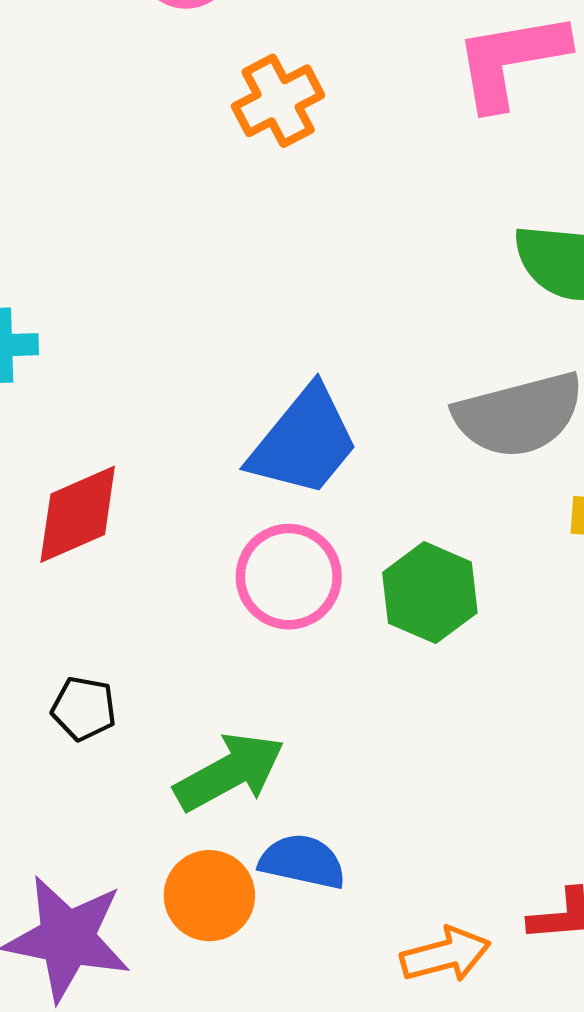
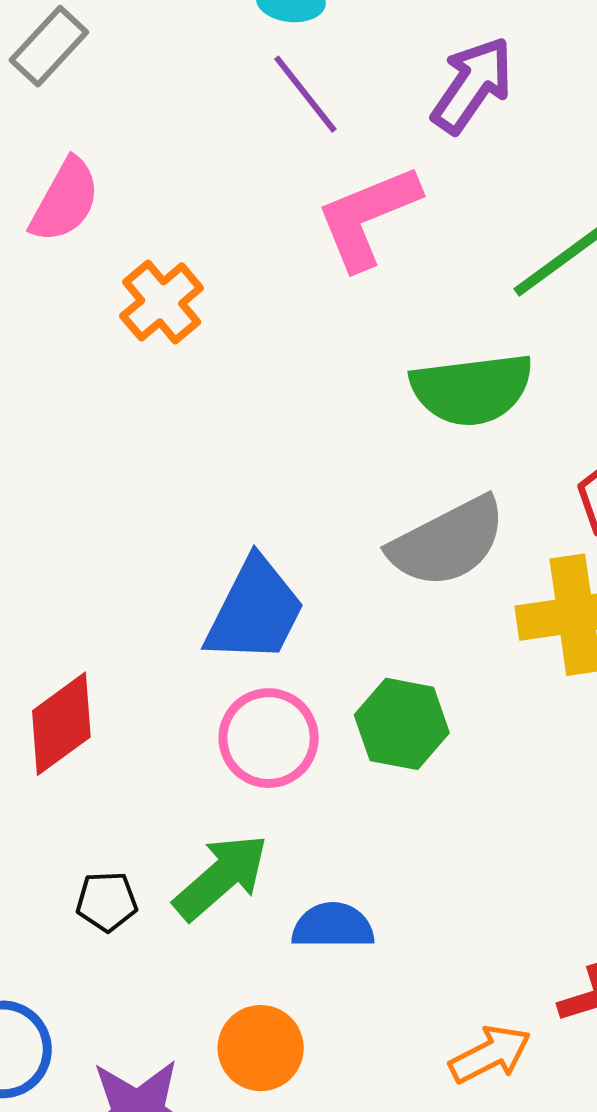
green arrow: (230, 772) -> (221, 877), moved
blue semicircle: (302, 862) -> (333, 926), moved

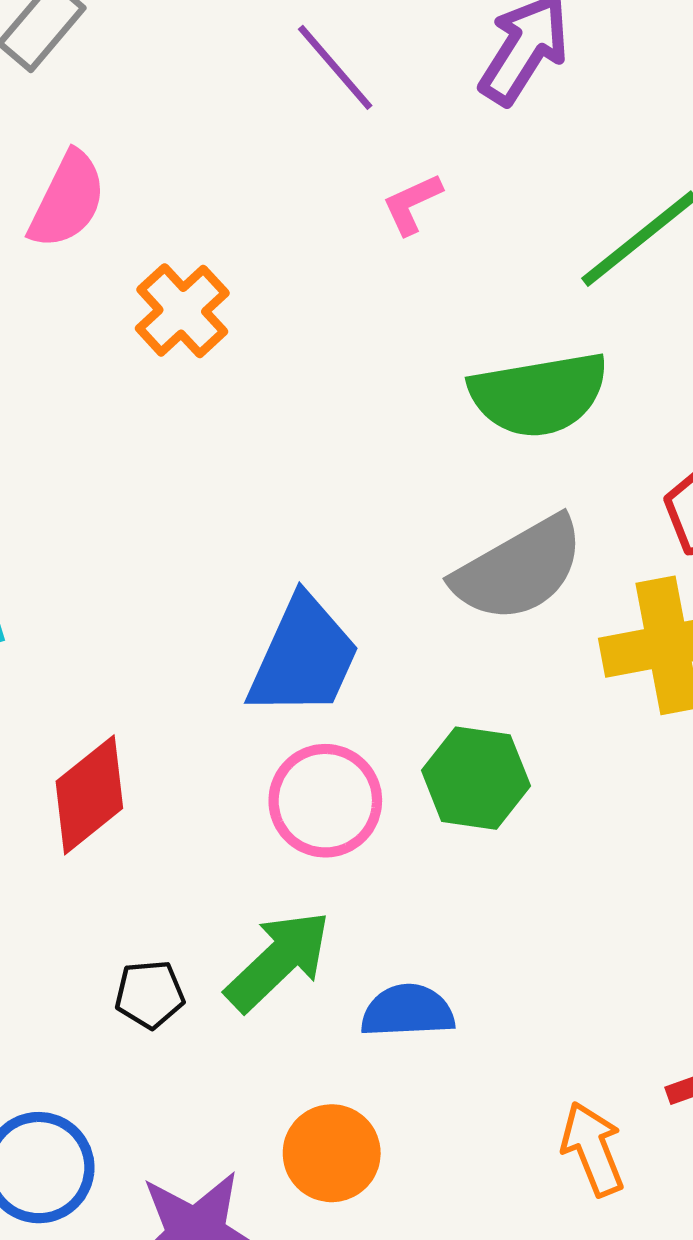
pink L-shape: (368, 217) -> (412, 204), size x0.5
orange arrow: (490, 1054) -> (593, 1149), turned -82

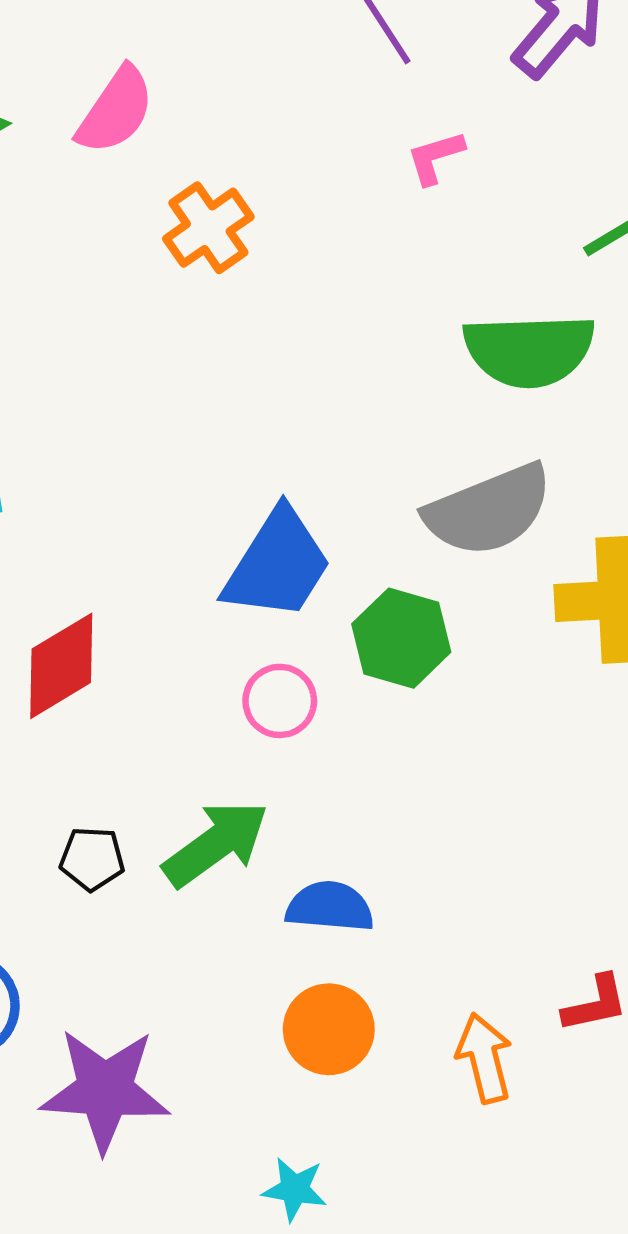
green hexagon: (476, 778) -> (401, 638), moved
pink circle: (325, 801) -> (280, 701), size x0.7
orange circle: (332, 1153) -> (329, 1029), moved

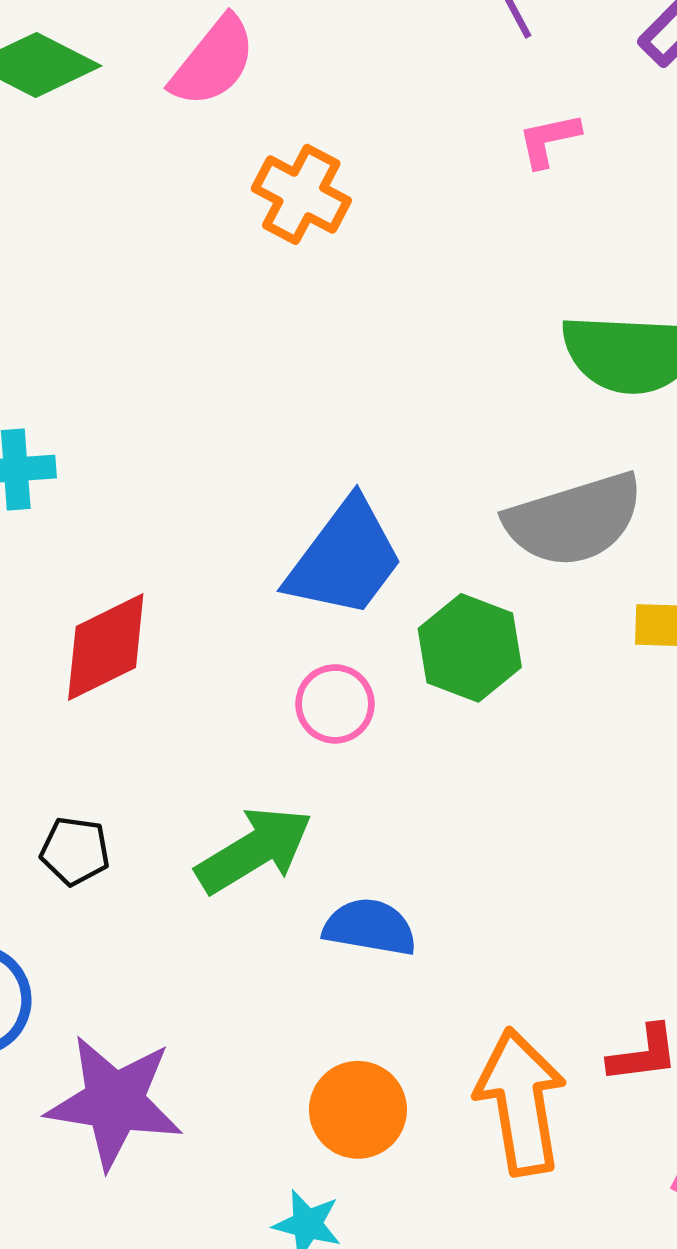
orange cross: (208, 228) -> (301, 194), turned -32
black pentagon: (92, 859) -> (75, 851), moved
orange circle: (329, 1029) -> (358, 1110), moved
orange arrow: (484, 1058) -> (521, 1102), size x1.5

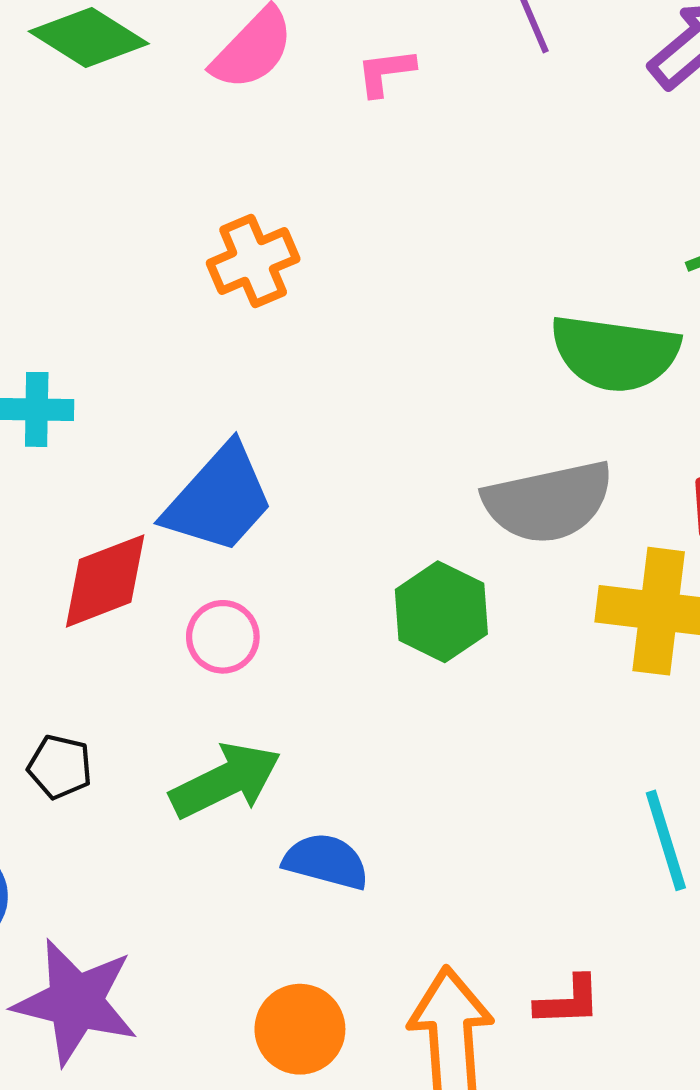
pink L-shape: (549, 140) -> (386, 72), moved
orange cross: (301, 194) -> (253, 261), moved, turned 34
blue trapezoid: (345, 559) -> (219, 499), moved
pink circle: (335, 704) -> (223, 637), moved

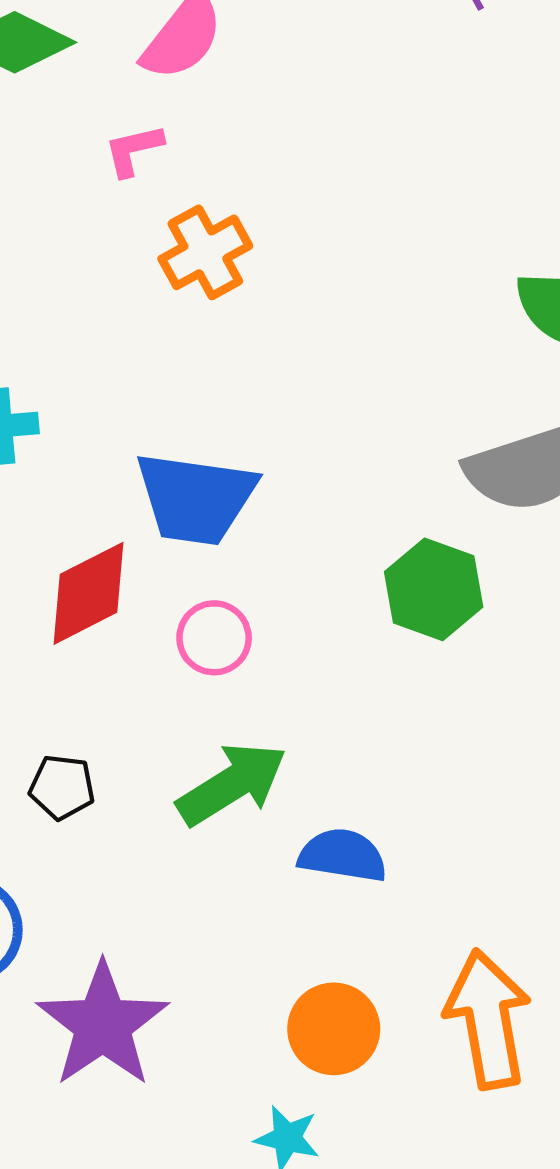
pink L-shape: (386, 72) -> (134, 150), moved
blue trapezoid: (219, 499) -> (196, 498), turned 62
purple star: (76, 1002) -> (103, 1025), turned 30

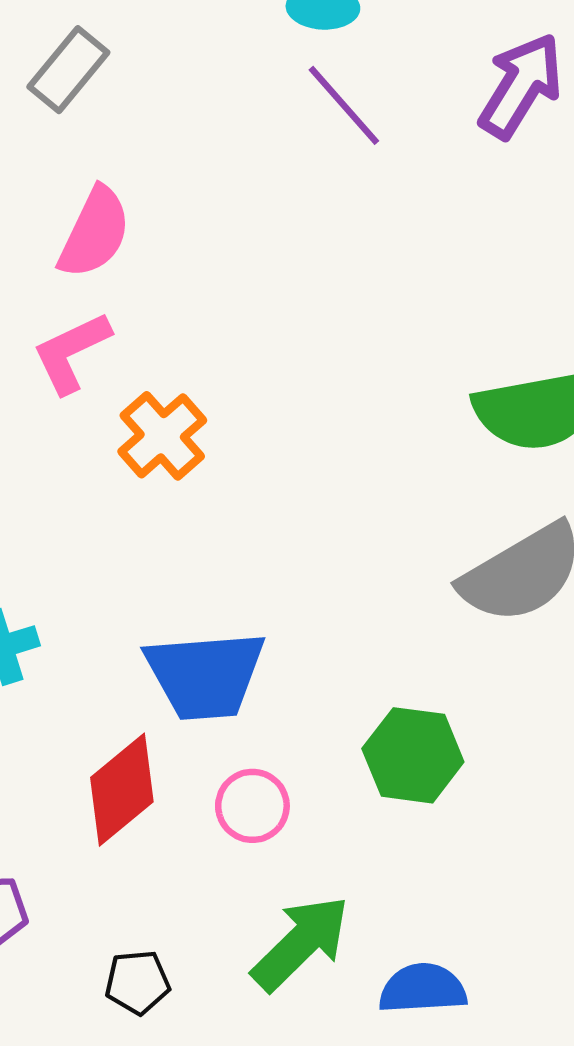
pink L-shape: (134, 150) -> (71, 352), size x1.4
green hexagon: (434, 589) -> (413, 755), moved

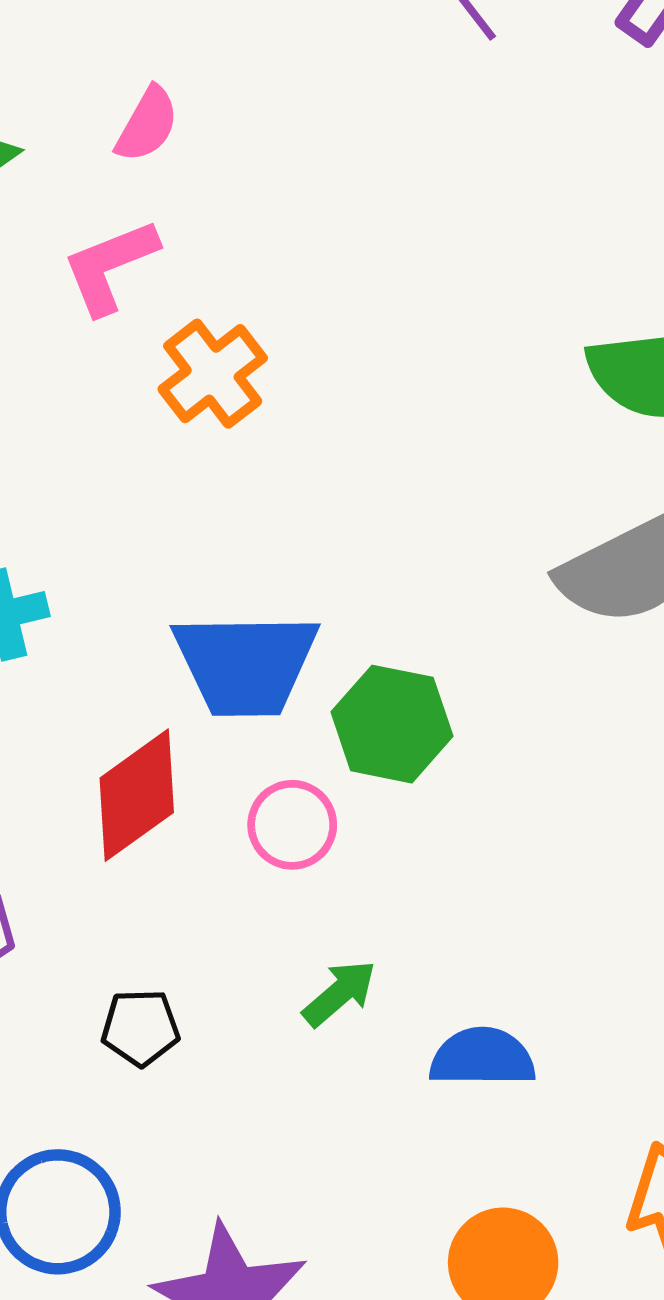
pink semicircle: (95, 233) -> (147, 124), size x0.7
green hexagon: (413, 755) -> (392, 724), moved
green arrow: (301, 943) -> (339, 993), size x0.6

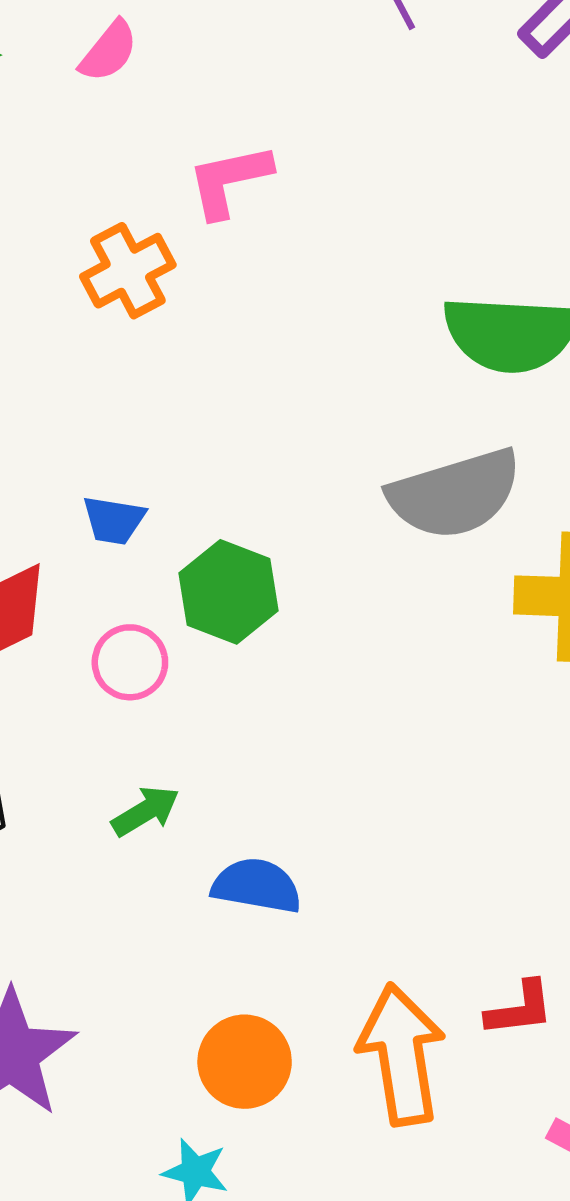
pink L-shape: (110, 266) -> (229, 181), moved
blue trapezoid: (246, 664) -> (114, 520), size x0.5

